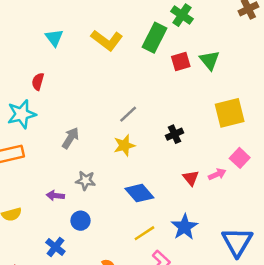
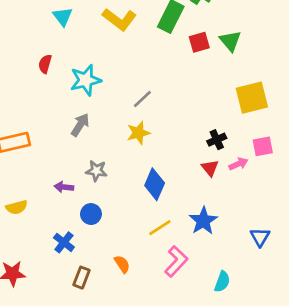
cyan star: (22, 114) -> (86, 80), moved
black cross: (174, 134) -> (217, 140), moved
pink square: (240, 158) -> (263, 146), turned 36
blue diamond: (139, 193) -> (155, 184), turned 64
blue triangle: (237, 242) -> (260, 237), size x0.6

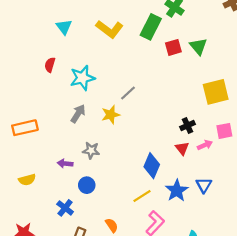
yellow star: (138, 133) -> (111, 115), moved
blue diamond: (155, 184) -> (152, 166), moved
blue triangle: (260, 237) -> (204, 185), moved

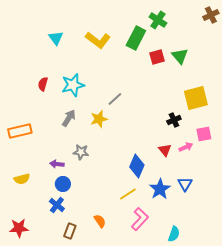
red semicircle: (50, 65) -> (43, 84), moved
black cross: (188, 126) -> (174, 120), moved
blue circle: (87, 185) -> (63, 184), moved

